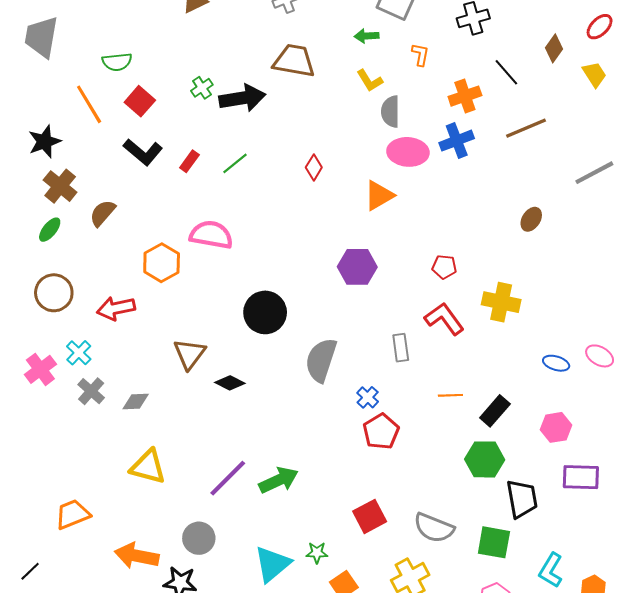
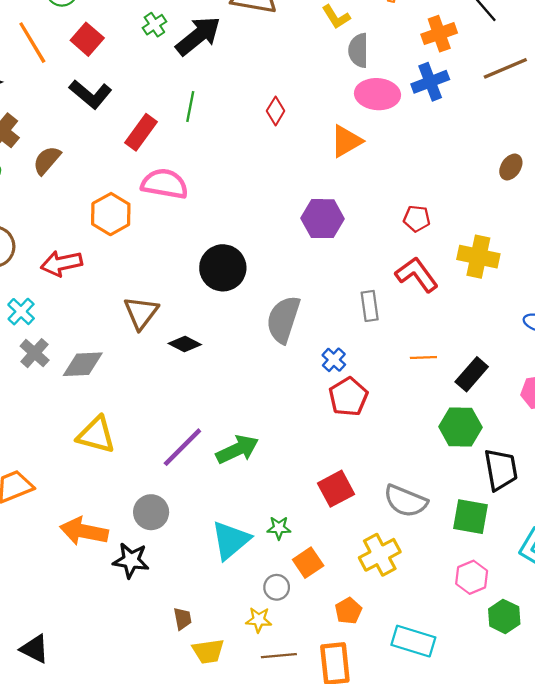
black arrow: (242, 98) -> (198, 36), turned -30
red rectangle: (189, 161) -> (141, 132), moved, size x1.5
green line: (235, 163) -> (190, 106), turned -40
gray diamond: (136, 401) -> (83, 364), size x1.4

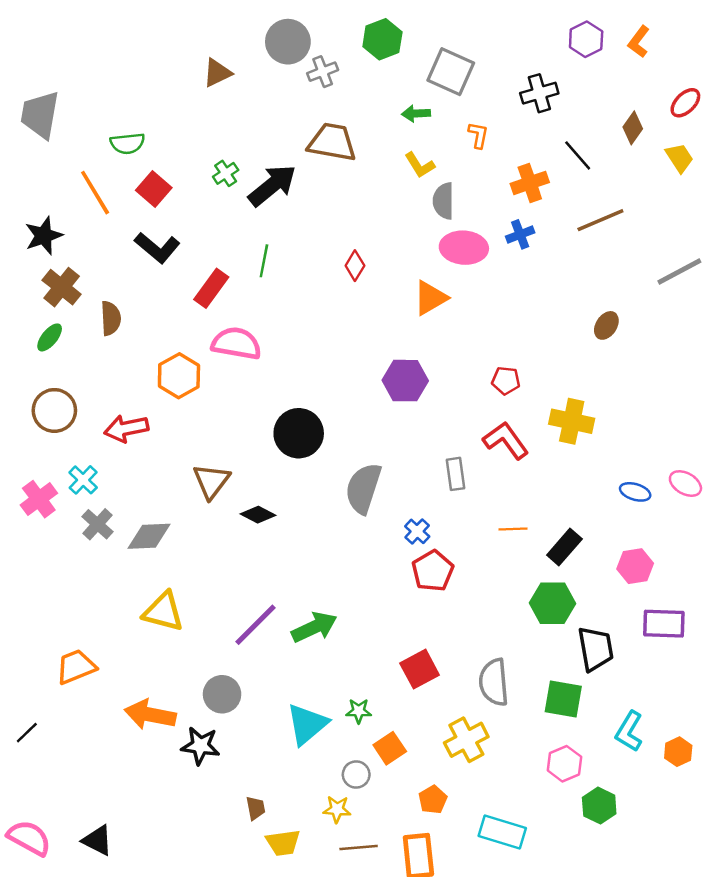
blue cross: (430, 82) -> (520, 234), size x0.7
brown semicircle: (47, 160) -> (111, 318), turned 136
gray semicircle: (406, 501) -> (494, 682), turned 63

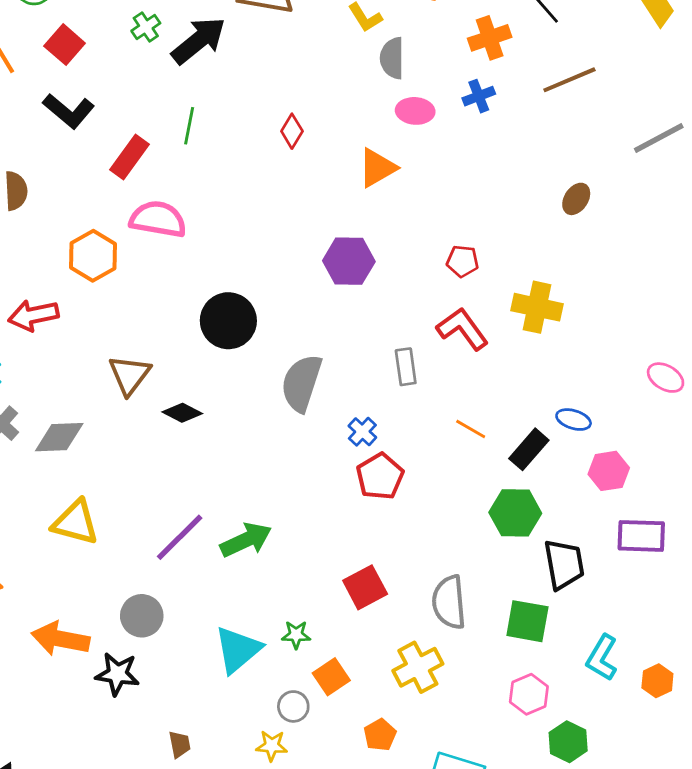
pink ellipse: (464, 248) -> (415, 111), size x0.7
blue ellipse: (635, 492) -> (574, 420), moved
orange line: (513, 529) -> (471, 429), turned 32

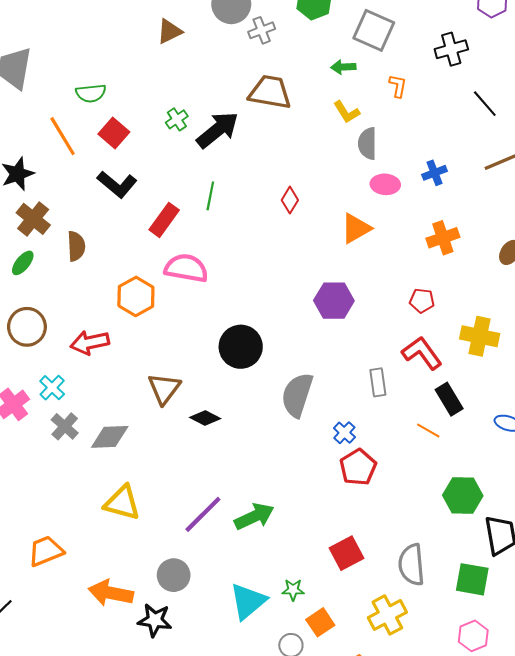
orange cross: (490, 38) -> (443, 238), moved
black rectangle: (529, 449) -> (449, 399), moved, turned -72

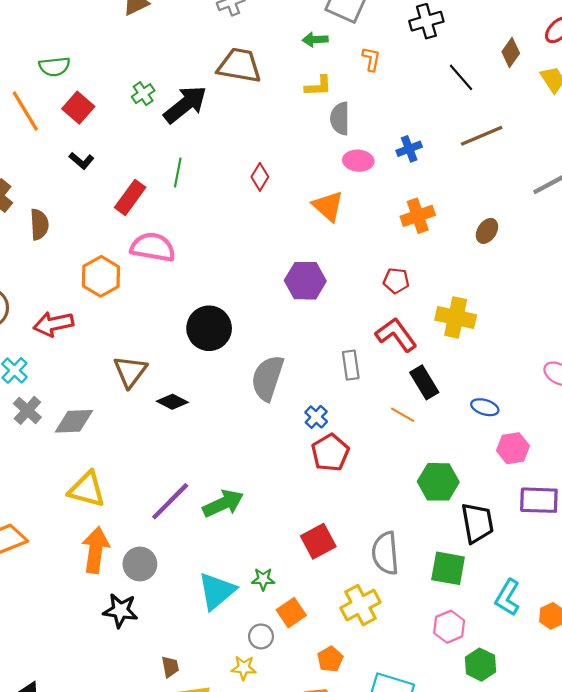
yellow L-shape: (346, 112) -> (318, 86), turned -60
black L-shape: (117, 184) -> (82, 161), size x0.6
orange triangle: (356, 228) -> (328, 206), turned -48
orange arrow: (111, 593) -> (96, 550), moved, turned 87

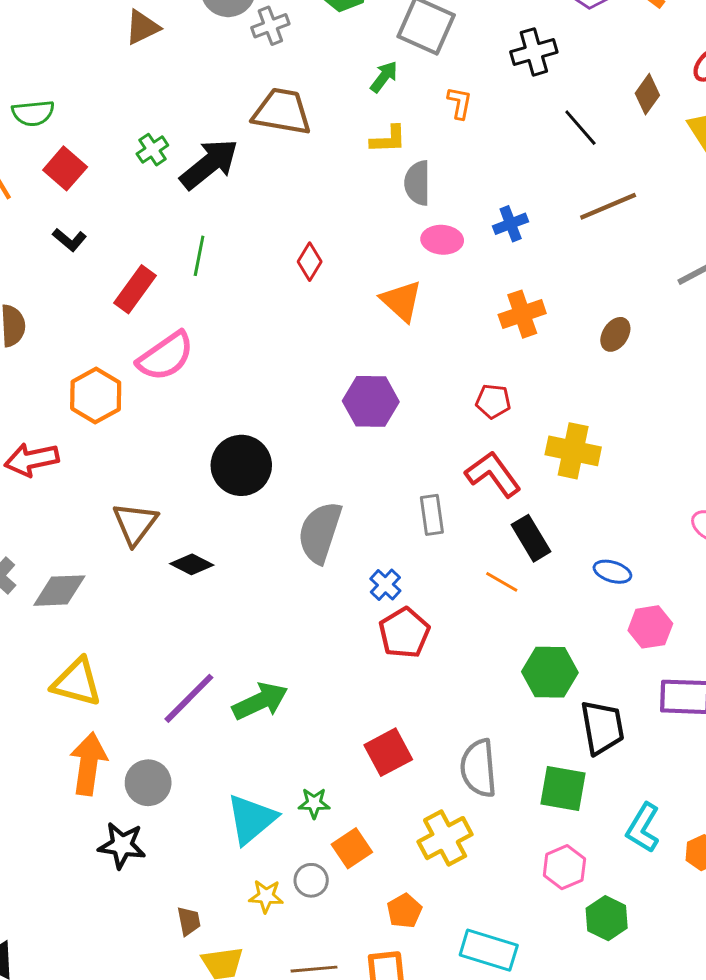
green arrow: (315, 40) -> (384, 77), turned 130
pink semicircle: (153, 247) -> (166, 356), turned 135
yellow star: (244, 668) -> (266, 896), moved

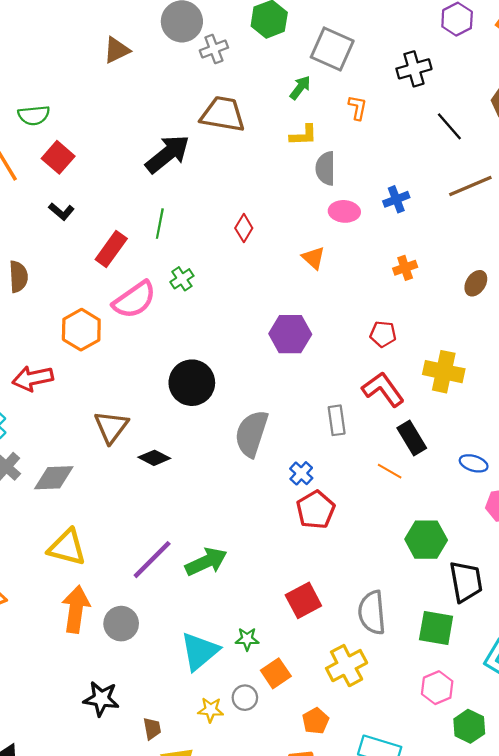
green cross: (152, 150) -> (182, 279), moved
orange triangle: (401, 301) -> (313, 258), size x0.7
orange cross: (522, 314) -> (405, 268), size x0.7
black star: (122, 845) -> (101, 699), moved

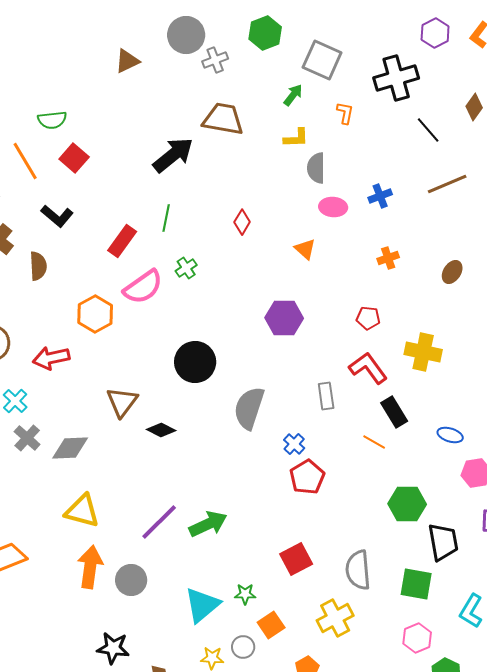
black cross: (414, 69) -> (396, 78), size x1.4
black L-shape: (61, 211) -> (57, 216), moved, size x1.4

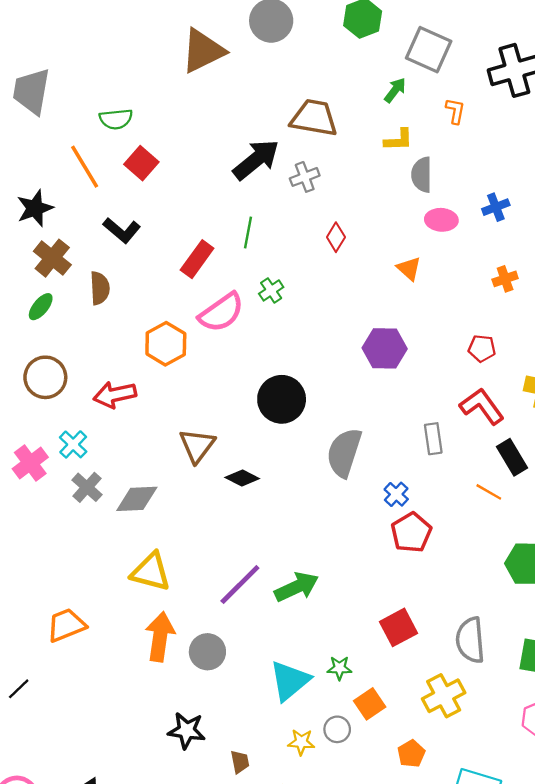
gray cross: (215, 60) -> (305, 177), moved
brown triangle: (127, 61) -> (203, 51), size x1.6

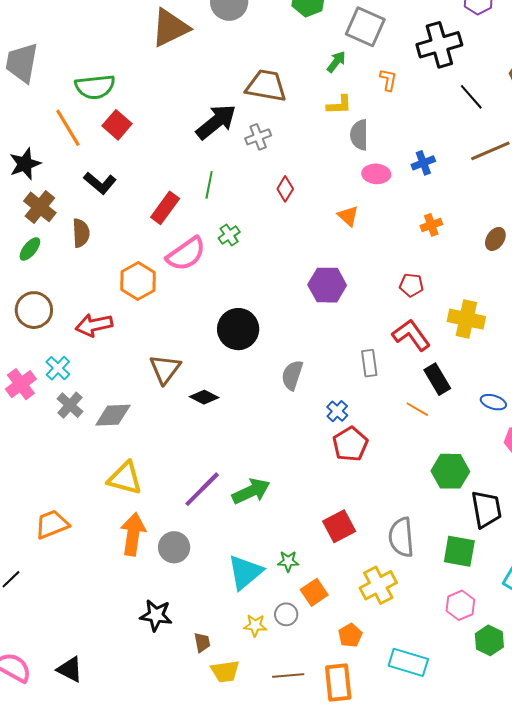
green semicircle: (116, 119) -> (95, 87), size x1.4
gray semicircle: (344, 453) -> (292, 375), size x0.7

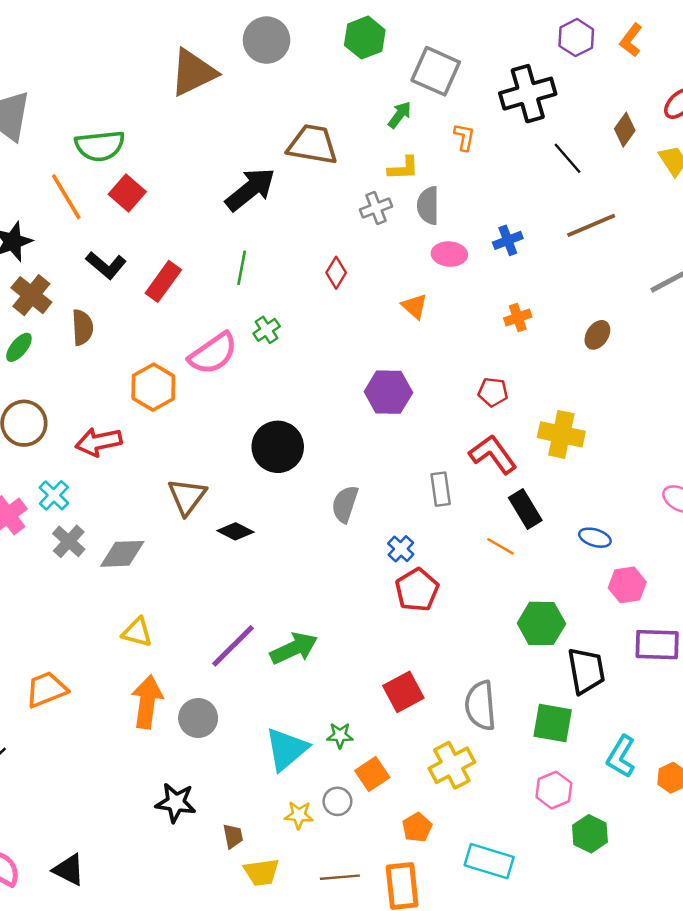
gray cross: (258, 137) -> (376, 208), moved
red rectangle: (165, 208) -> (163, 281), moved
yellow triangle: (125, 478) -> (137, 632), size x0.7

